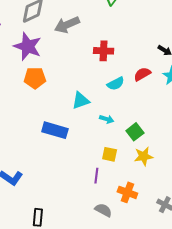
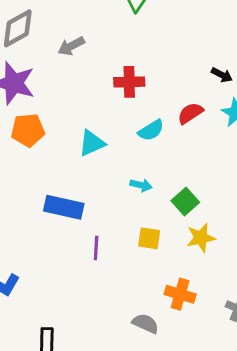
gray arrow: (67, 25) -> (71, 46), size x0.7
cyan triangle: (81, 101) -> (92, 143), moved
purple line: (96, 176) -> (96, 248), moved

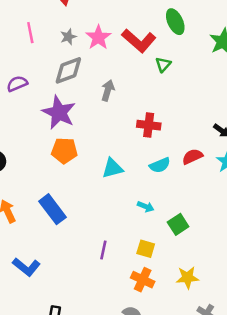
gray arrow: (71, 46) -> (108, 90), turned 126
blue rectangle: (64, 207) -> (53, 209), moved, turned 32
yellow star: (201, 238) -> (187, 278), moved
orange cross: (180, 294) -> (143, 280), moved

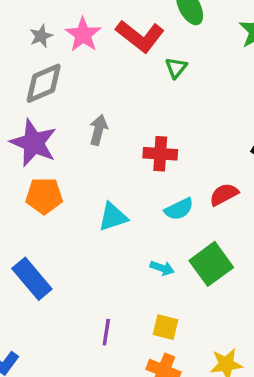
gray arrow: (108, 90) -> (98, 130), moved
green square: (178, 224) -> (211, 264), moved, size x1.4

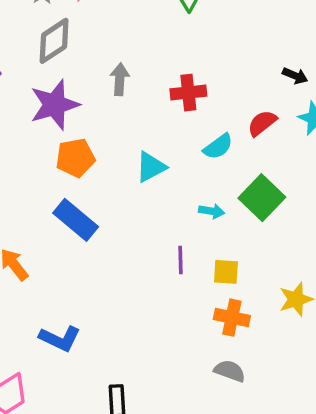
purple star: (34, 143) -> (55, 105), turned -30
blue rectangle: (32, 279) -> (76, 220), moved
purple line: (106, 332) -> (181, 260), moved

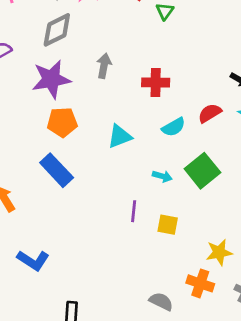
orange cross: (232, 318) -> (200, 283), moved

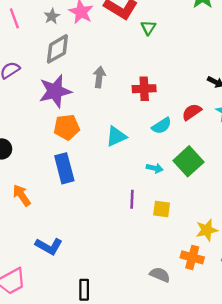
blue rectangle: (57, 170) -> (64, 168), turned 32

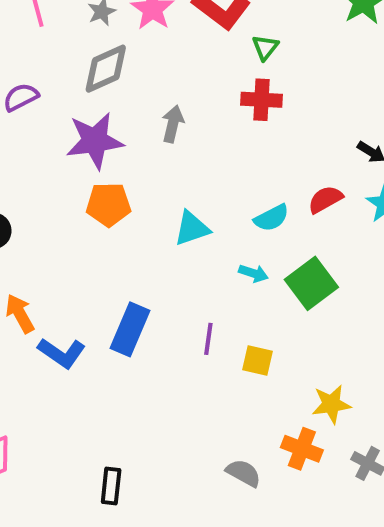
red cross: (144, 89) -> (262, 100), moved
blue rectangle: (64, 168) -> (130, 329), moved, turned 32
cyan arrow: (155, 168) -> (253, 273), moved
blue L-shape: (49, 246) -> (62, 353), moved

